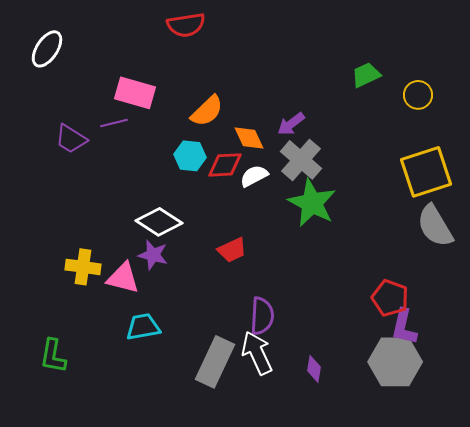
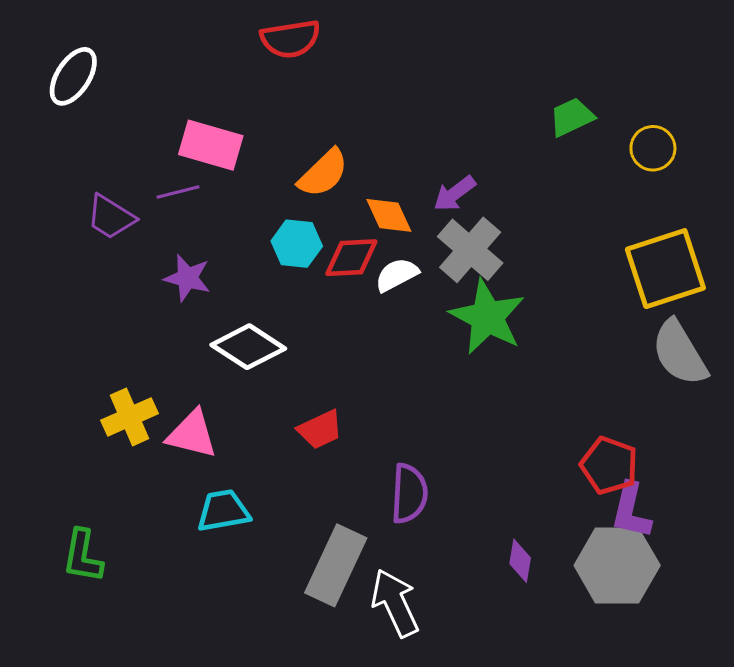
red trapezoid: (232, 250) -> (320, 429), moved
purple star: (153, 255) -> (187, 278), moved
yellow cross: (83, 267) -> (130, 417), turned -32
white arrow: (257, 353) -> (395, 603), moved
purple diamond: (314, 369) -> (520, 561), moved

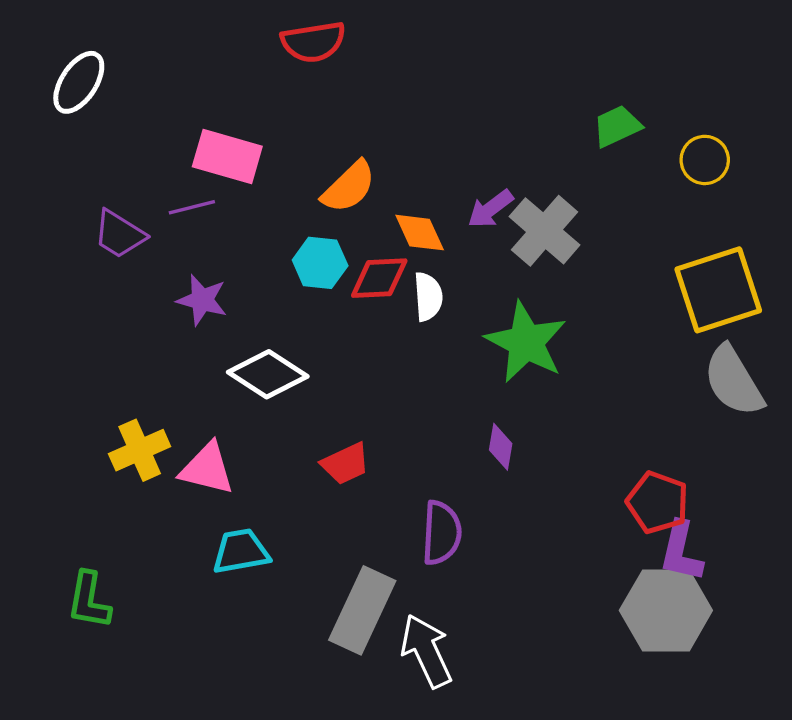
gray cross: (470, 250) -> (544, 231), moved
white semicircle: (397, 275) -> (428, 297), turned 114
purple diamond: (520, 561) -> (501, 447), moved

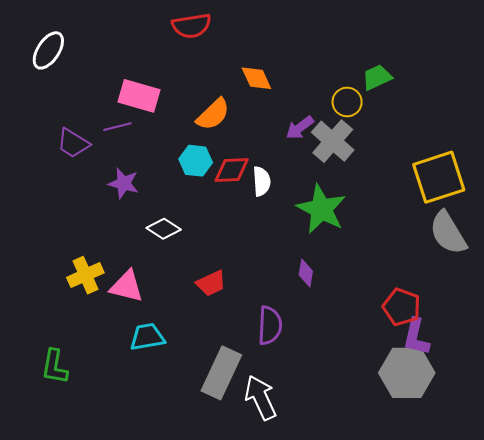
yellow circle: (705, 160) -> (347, 102), moved
orange diamond: (420, 233) -> (256, 78), moved
white diamond: (268, 374) -> (164, 229), size x0.7

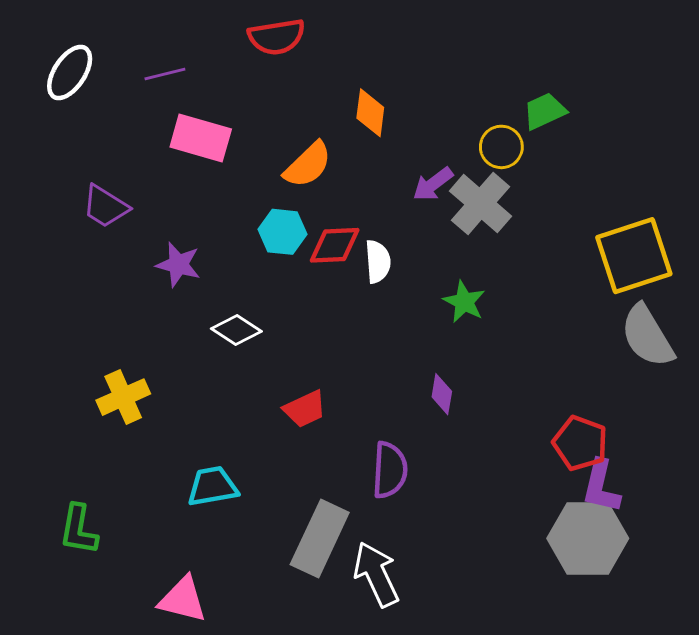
orange diamond: (256, 78) -> (370, 113), turned 32
purple line: (117, 127) -> (165, 74), moved
green star: (321, 209) -> (464, 302), size x0.6
pink triangle: (127, 286) -> (183, 600), moved

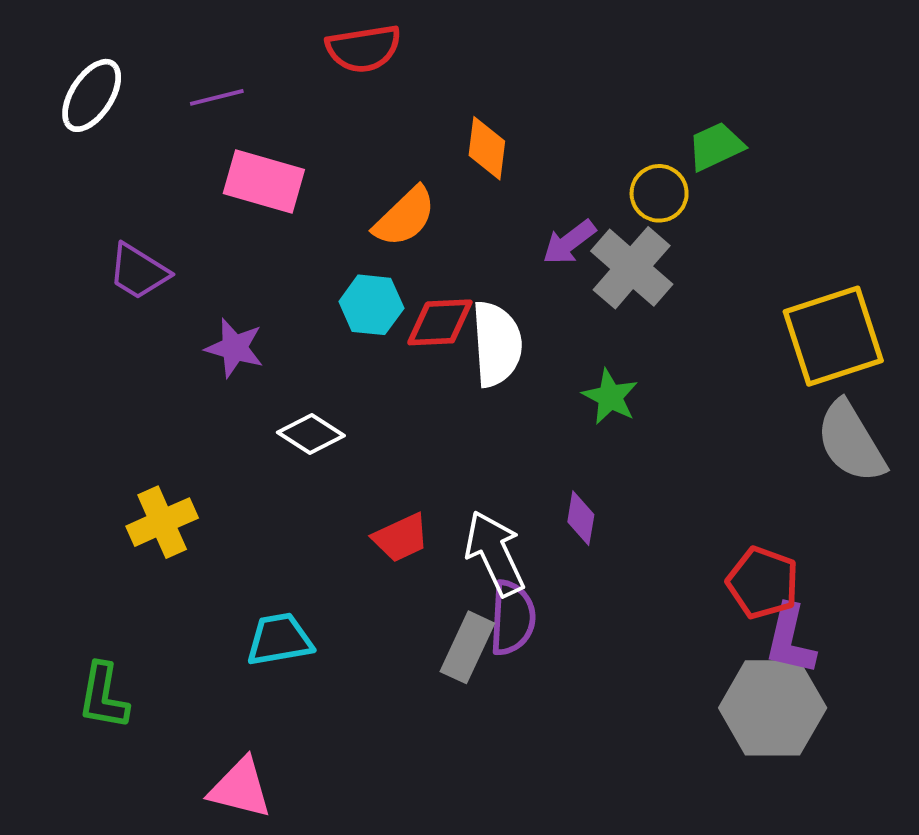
white semicircle: (378, 262) -> (497, 344), size x1.5
gray rectangle: (320, 538) -> (467, 647), moved, size x0.7
white arrow: (376, 574) -> (495, 553), moved

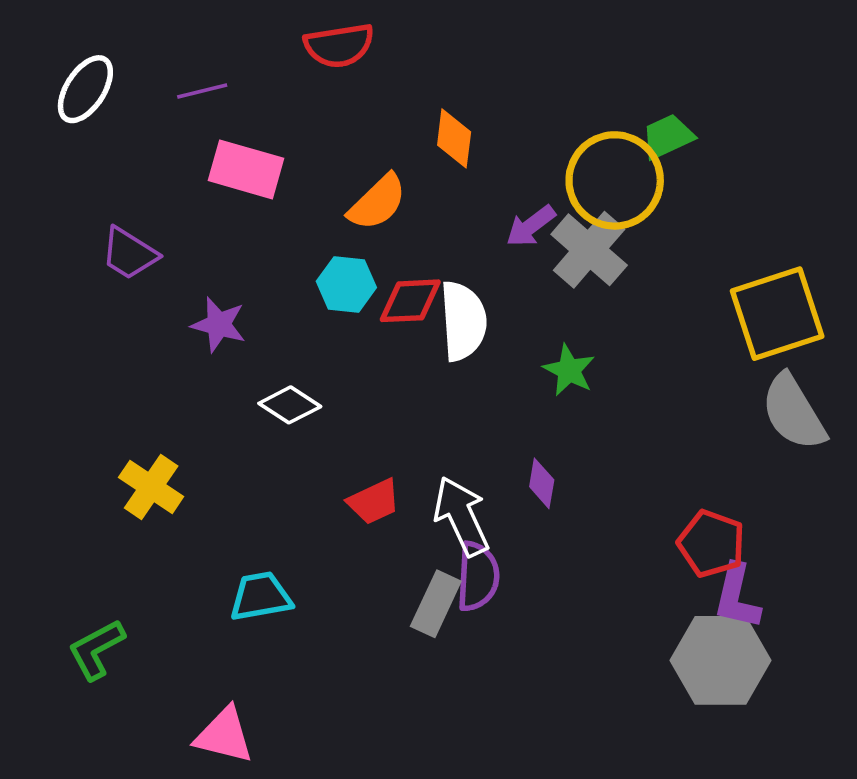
yellow circle: (659, 193) -> (615, 180), size x1.8
yellow cross: (162, 522) -> (151, 487), turned -32
green L-shape: (103, 696) -> (96, 649), turned 52

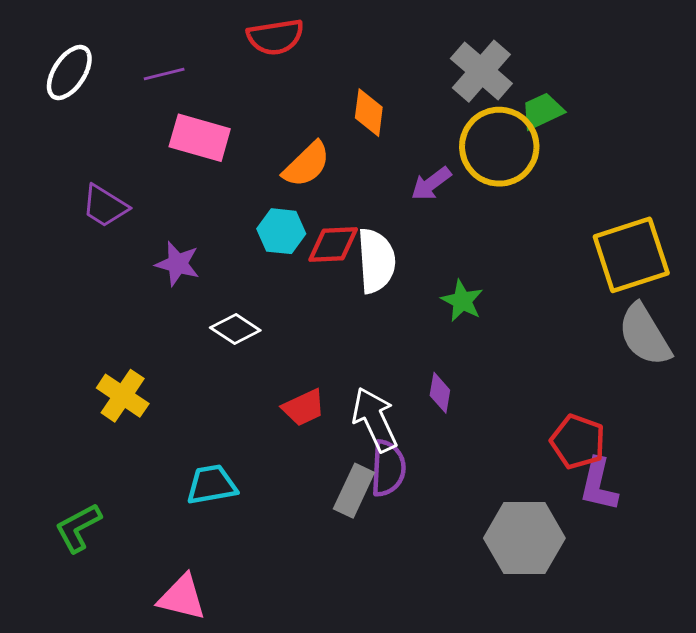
gray cross: (589, 250) -> (481, 71), moved
gray hexagon: (720, 660) -> (524, 538), moved

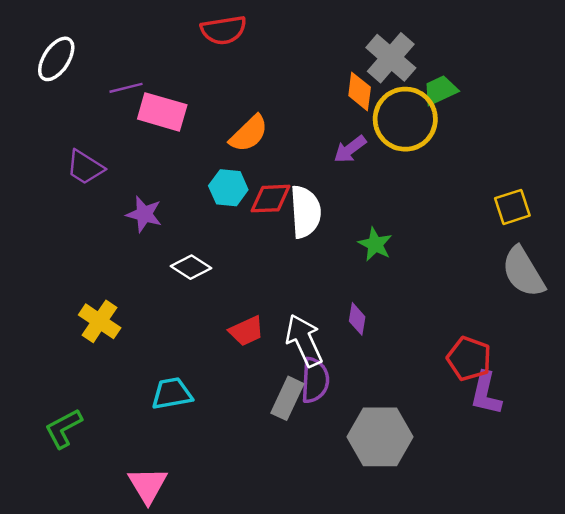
purple line: (164, 74) -> (126, 88), moved
orange diamond: (369, 113) -> (360, 91), moved
yellow square: (631, 255) -> (512, 207), size x0.6
gray hexagon: (524, 538) -> (380, 437), moved
pink triangle: (182, 597) -> (148, 485), turned 45

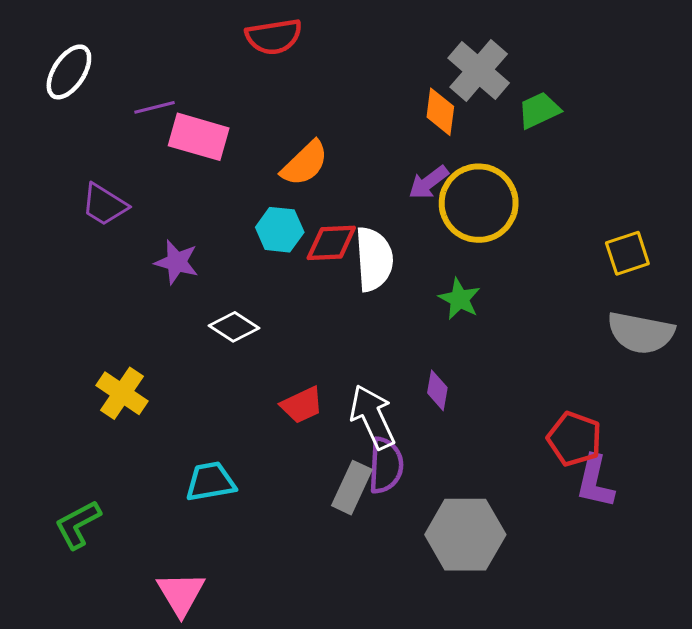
yellow circle: (405, 119) -> (479, 203), moved
gray semicircle: (523, 272) -> (641, 333), turned -48

